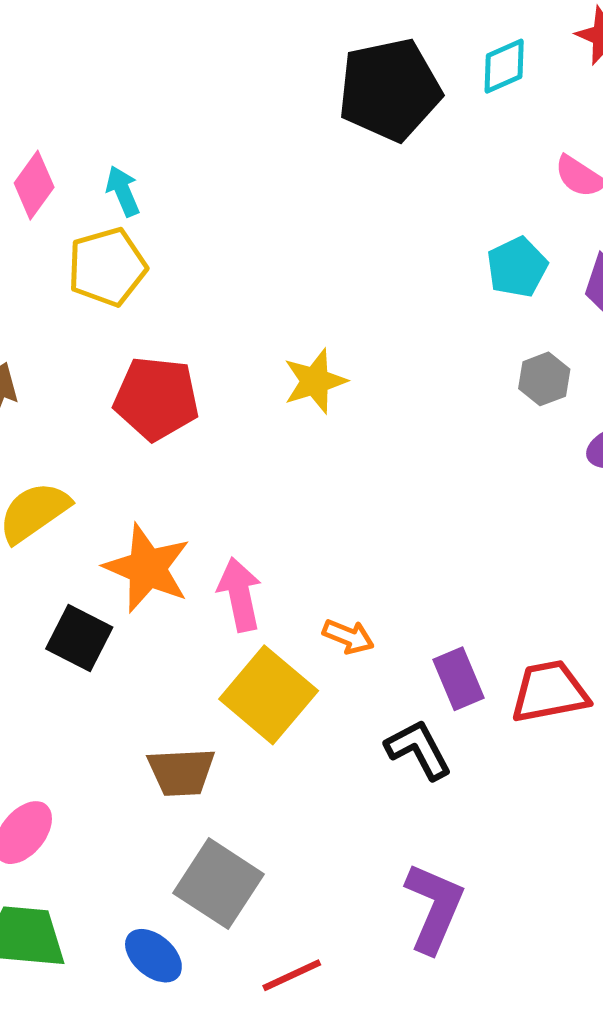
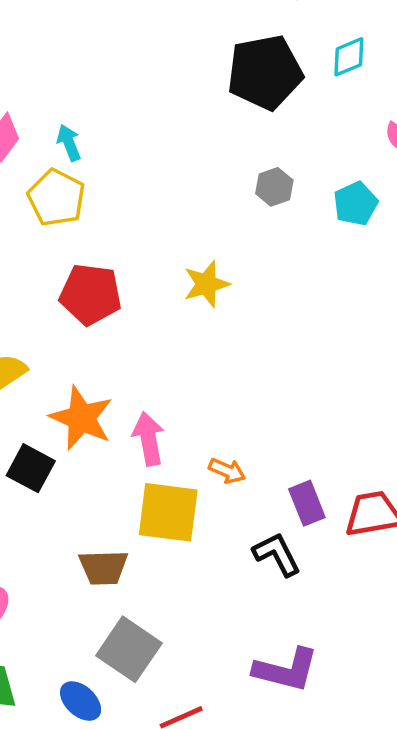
yellow pentagon: (107, 267) -> (56, 198), turned -30
gray hexagon: (544, 379) -> (274, 187), moved
yellow square: (269, 695) -> (168, 512), turned -34
purple L-shape: (434, 908) -> (286, 670), turned 80

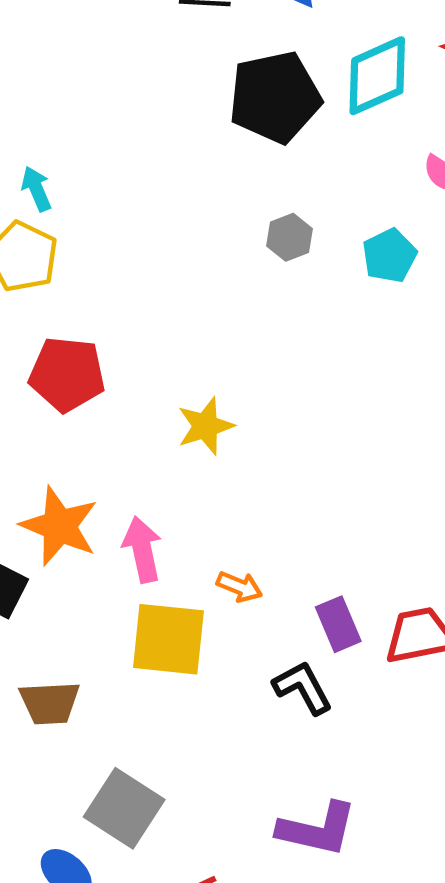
cyan diamond: (349, 57) -> (377, 76), size x1.6
yellow star: (206, 284) -> (205, 426), moved
brown trapezoid: (103, 567) -> (50, 703), moved

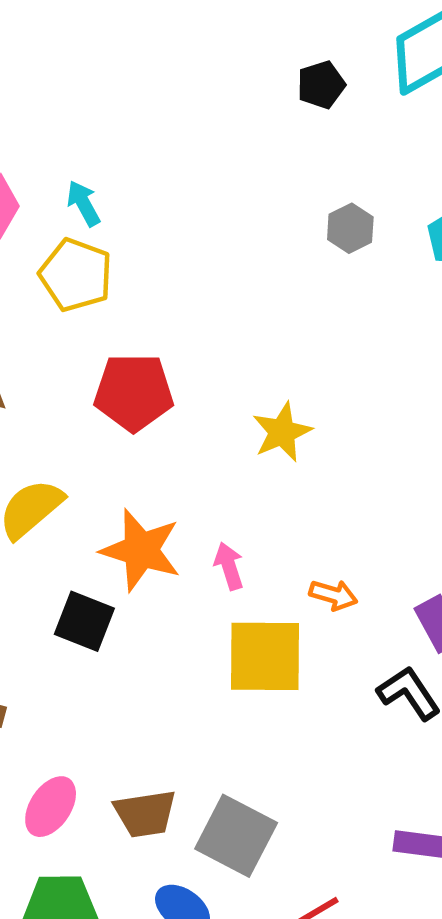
black pentagon: (275, 97) -> (321, 85), size x0.5
pink arrow: (142, 549) -> (229, 566), size x0.7
brown trapezoid: (50, 703) -> (145, 814), moved

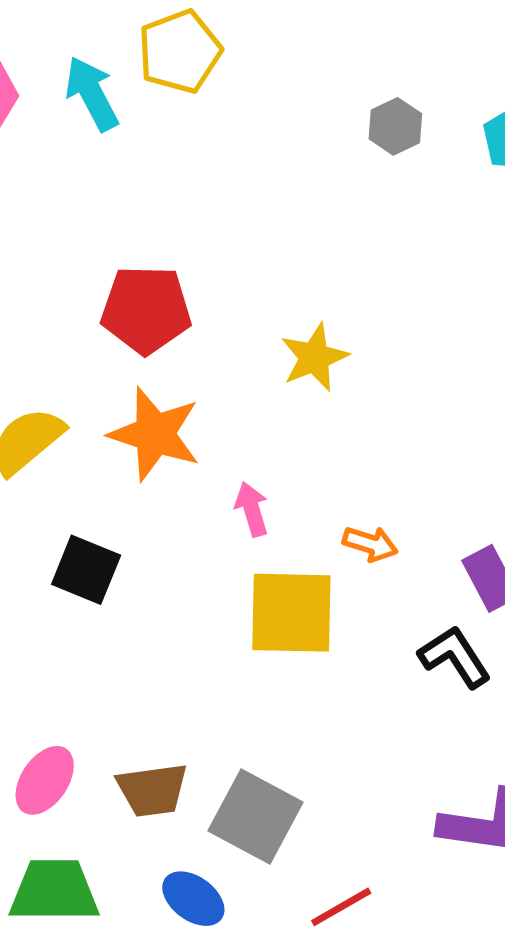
cyan arrow: (83, 203) -> (92, 94), size x1.4
yellow pentagon: (76, 275) -> (180, 51), moved, turned 30
orange star: (141, 550) -> (155, 434), moved

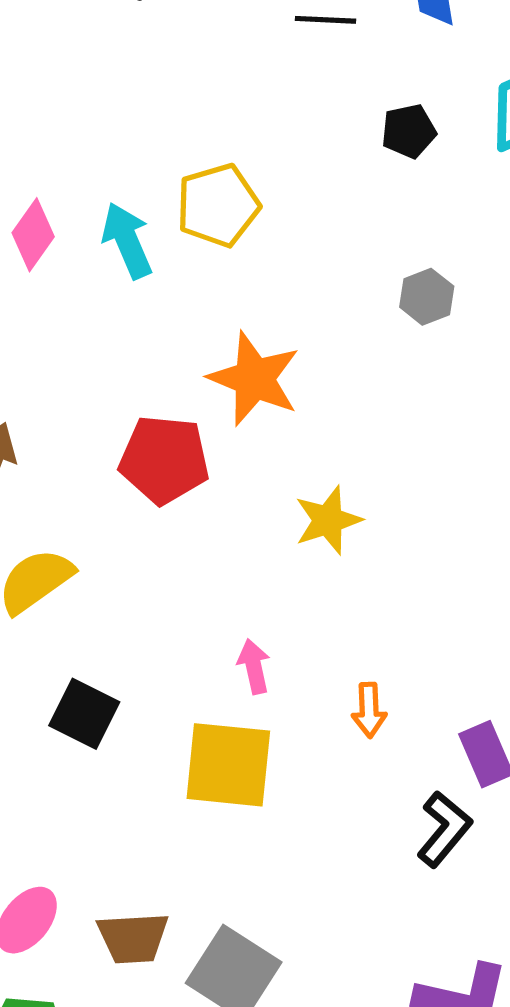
orange star: (155, 434) -> (254, 379), moved
orange arrow: (370, 544) -> (369, 710), turned 66
yellow square: (291, 613) -> (228, 765), moved
black L-shape: (455, 657) -> (444, 829), turned 68

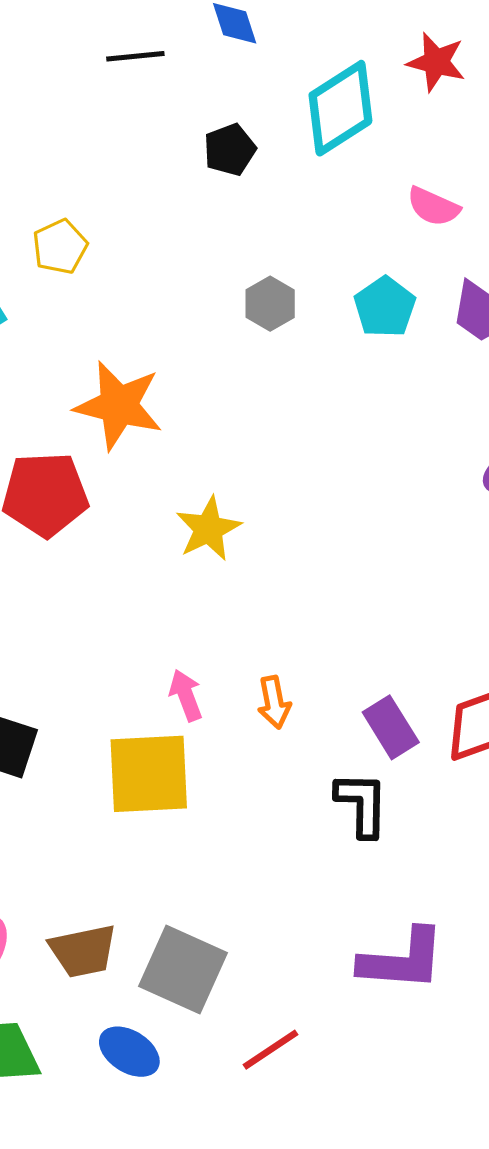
yellow pentagon: (218, 205) -> (60, 247), size x0.7
pink arrow: (254, 666) -> (186, 695), moved
black L-shape: (444, 829) -> (362, 804), turned -30

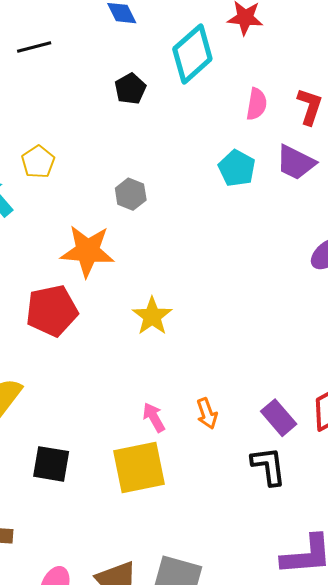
black line: (135, 56) -> (34, 47), moved
pink semicircle: (433, 207) -> (257, 104), turned -96
gray hexagon: (270, 304) -> (131, 194), moved

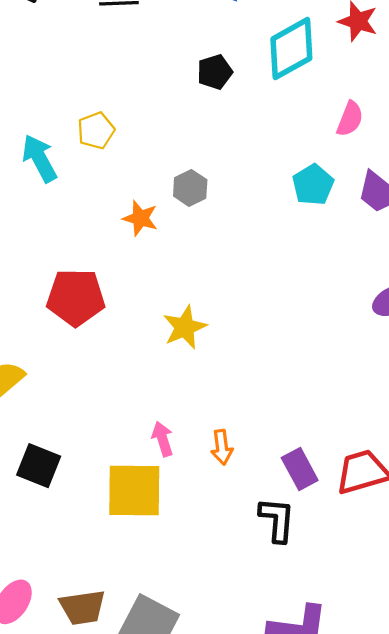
orange star: (87, 251) -> (140, 218), moved, size x0.6

